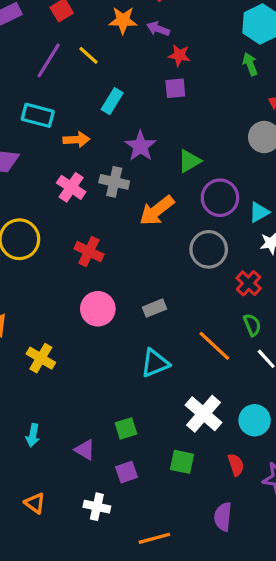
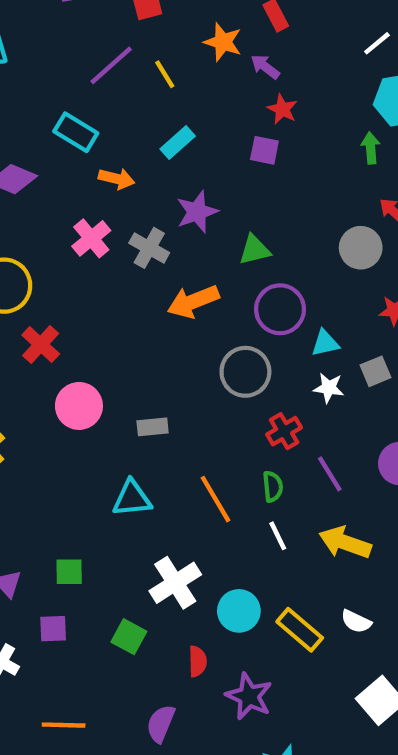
red cross: (89, 252) -> (41, 345), moved

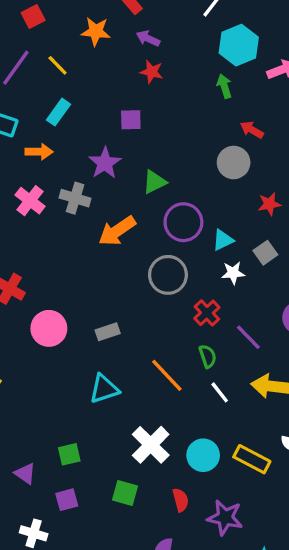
purple arrow: (265, 67) -> (148, 39), moved
cyan rectangle: (178, 143) -> (59, 112), moved
purple square: (264, 150) -> (131, 120), moved

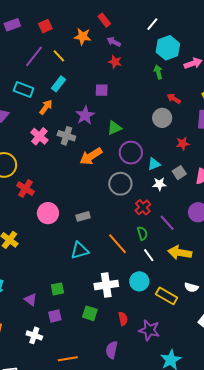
orange arrow: (39, 152) -> (46, 107), turned -56
white cross: (151, 445) -> (106, 285), turned 35
cyan circle: (203, 455) -> (139, 281), moved

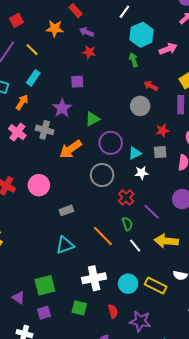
gray square: (179, 173) -> (160, 152), moved, turned 32
pink circle: (48, 213) -> (39, 185), moved
cyan circle: (139, 281) -> (128, 284), moved
green square: (57, 289) -> (45, 285), size x1.5

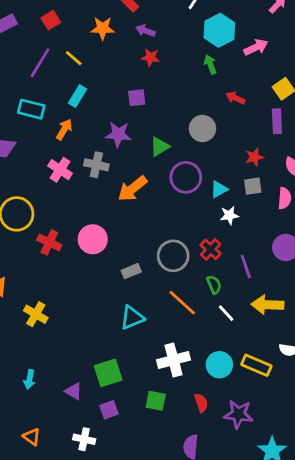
gray circle: (140, 106) -> (202, 128), moved
purple star: (62, 108) -> (118, 134), turned -30
gray circle: (102, 175) -> (173, 256), moved
purple line: (152, 212) -> (246, 267), turned 30

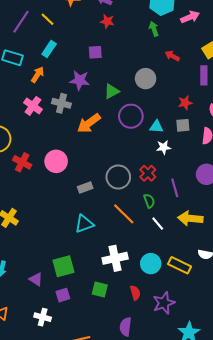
cyan triangle: (219, 189) -> (156, 127), turned 32
purple star: (238, 414) -> (164, 303), turned -30

